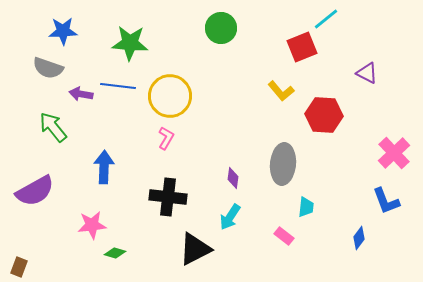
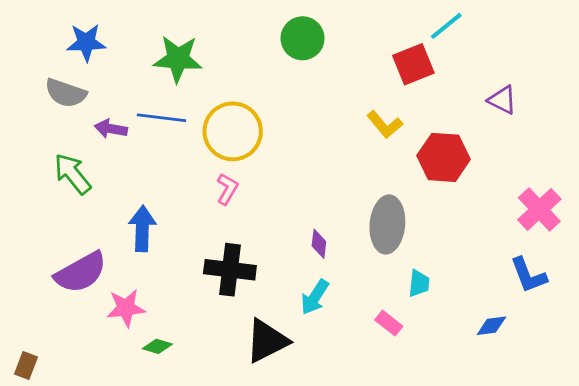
purple semicircle: (35, 191) -> (81, 272), moved
blue diamond: (359, 238) -> (491, 326), turned 45

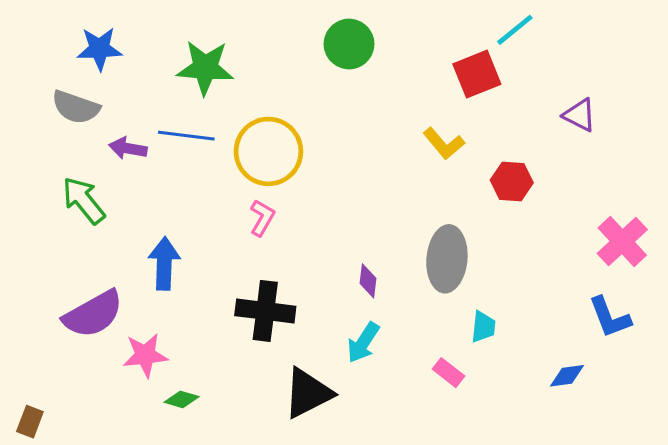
red hexagon: (444, 157) -> (512, 181), size x0.7

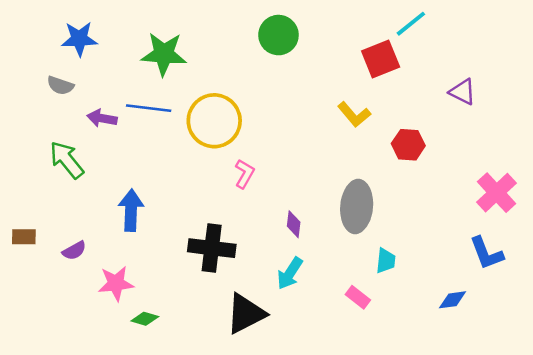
gray semicircle: (76, 107) -> (60, 85), size x0.7
pink L-shape: (262, 218) -> (244, 174), moved
purple semicircle: (93, 314) -> (74, 251), size x0.5
brown rectangle: (30, 422) -> (24, 237), moved, turned 70

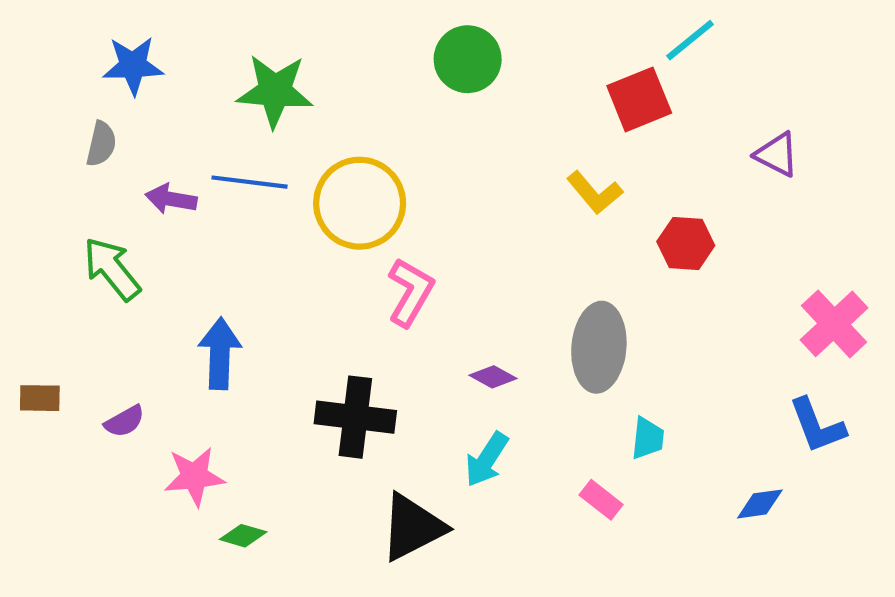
gray semicircle: (60, 85) -> (101, 144), turned -96
pink L-shape: (244, 174) -> (410, 292), size x1.4
purple diamond: (294, 224) -> (493, 377), turned -68

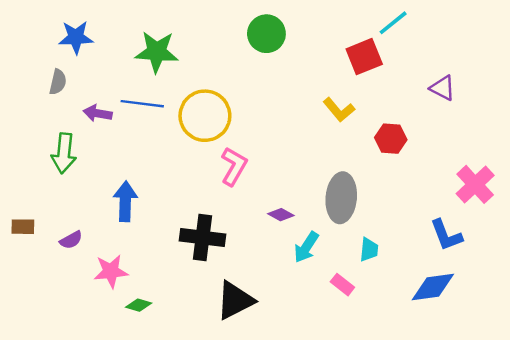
green arrow: (112, 269) -> (64, 153), turned -135
blue L-shape: (817, 426) -> (446, 235), moved
cyan arrow: (487, 459) -> (306, 247), moved
blue diamond: (760, 504) -> (433, 287), size x1.6

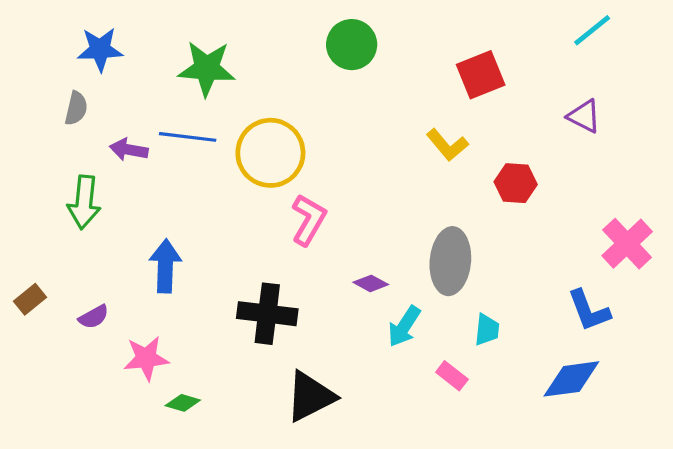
cyan line: (393, 23) -> (592, 30), moved
brown rectangle: (23, 227) -> (30, 299), turned -40

